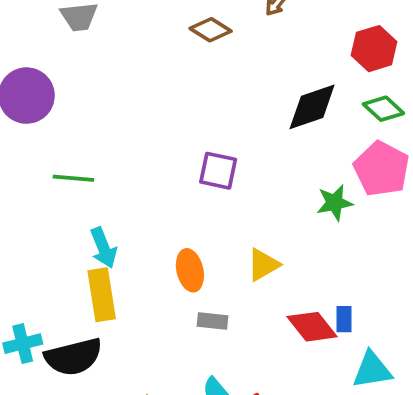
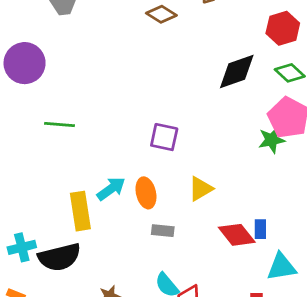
purple square: (218, 171) -> (164, 137), moved
green star: (335, 203) -> (272, 140), moved
cyan arrow: (103, 248) -> (111, 189), moved, turned -104

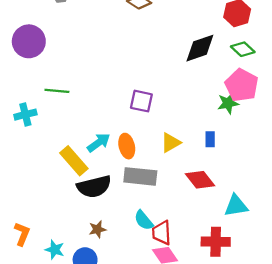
yellow rectangle: (80, 211) -> (74, 161), turned -32
blue rectangle: (260, 229) -> (210, 139), moved
gray rectangle: (163, 231) -> (140, 176), size x1.8
cyan cross: (22, 247) -> (25, 115), moved
black semicircle: (59, 257) -> (94, 187), moved

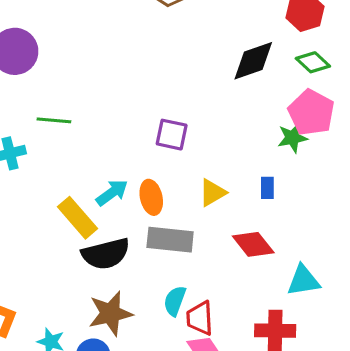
cyan semicircle: (144, 220) -> (175, 301), turned 60
brown star: (97, 229) -> (110, 313), size x1.8

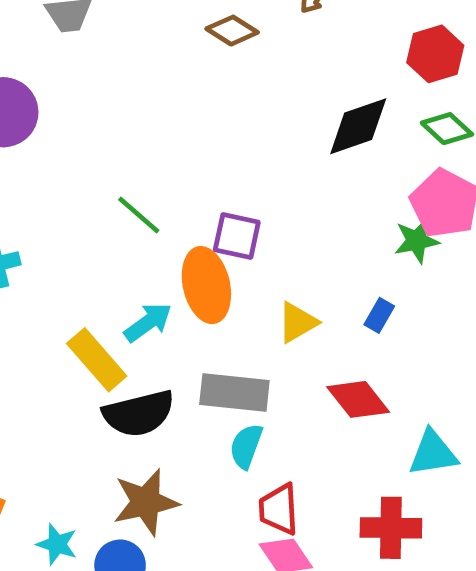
green line: (54, 120) -> (139, 215), moved, turned 36
blue rectangle: (267, 188) -> (379, 315), turned 30
orange ellipse: (151, 197) -> (206, 285), moved, size x1.4
cyan semicircle: (175, 301) -> (246, 446), moved

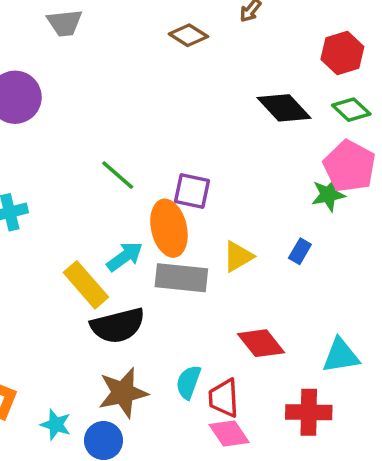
black diamond: (358, 126) -> (284, 108), turned 66
gray rectangle: (234, 392) -> (181, 278), moved
red diamond: (358, 399) -> (261, 343), moved
cyan semicircle: (246, 446) -> (188, 382), moved

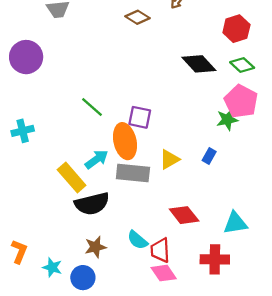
cyan semicircle: (188, 382) -> (137, 240), turned -70
brown star: (123, 393) -> (95, 247), size x0.7

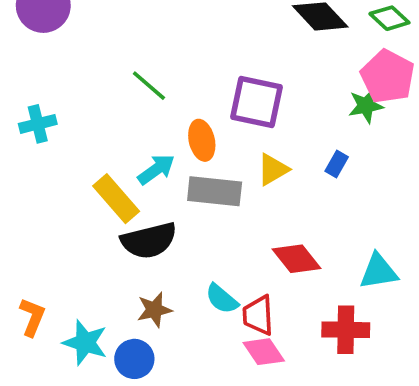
purple square: (140, 117) -> (256, 102), moved, size x1.4
orange ellipse: (125, 141) -> (202, 140), size x0.7
cyan star: (52, 267) -> (85, 343), size x1.4

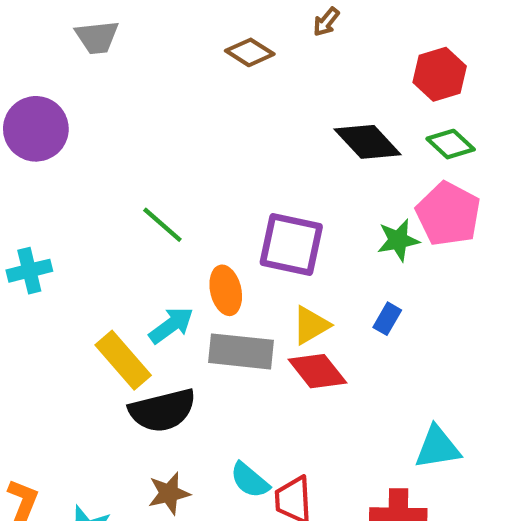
green star: (366, 106) -> (398, 240), moved
red diamond: (297, 259) -> (317, 371), moved

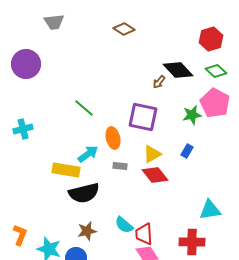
brown arrow: (326, 22) -> (159, 82), moved
gray rectangle: (241, 351) -> (120, 166), size x0.5
yellow rectangle: (123, 360) -> (66, 170), turned -40

